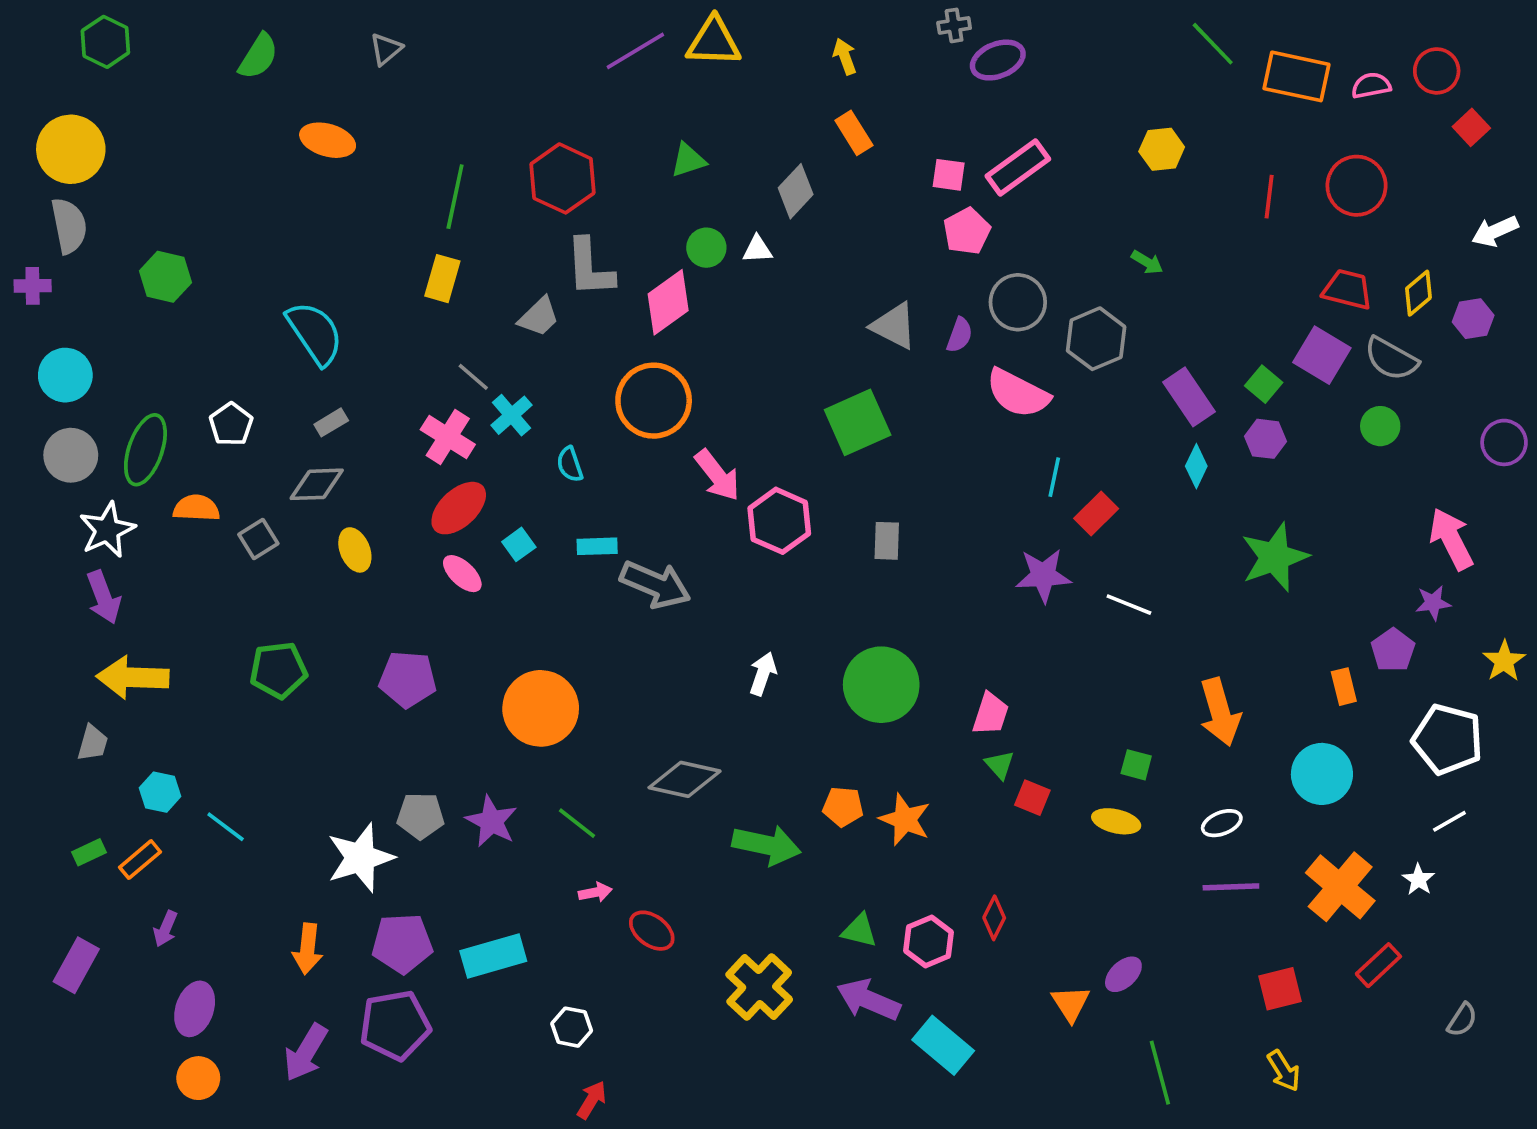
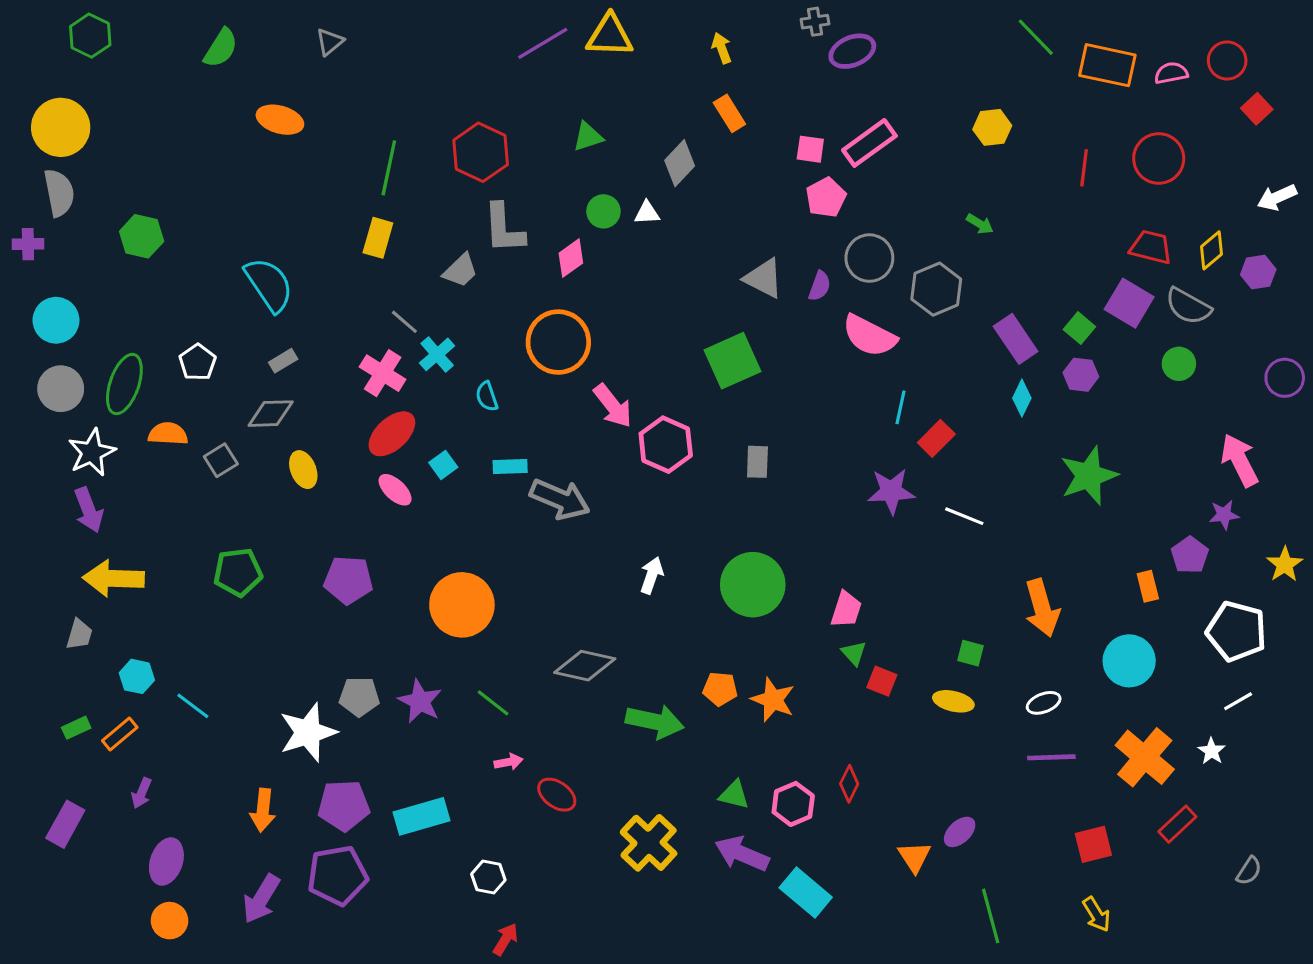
pink diamond: (668, 302) -> (571, 258), size x0.7

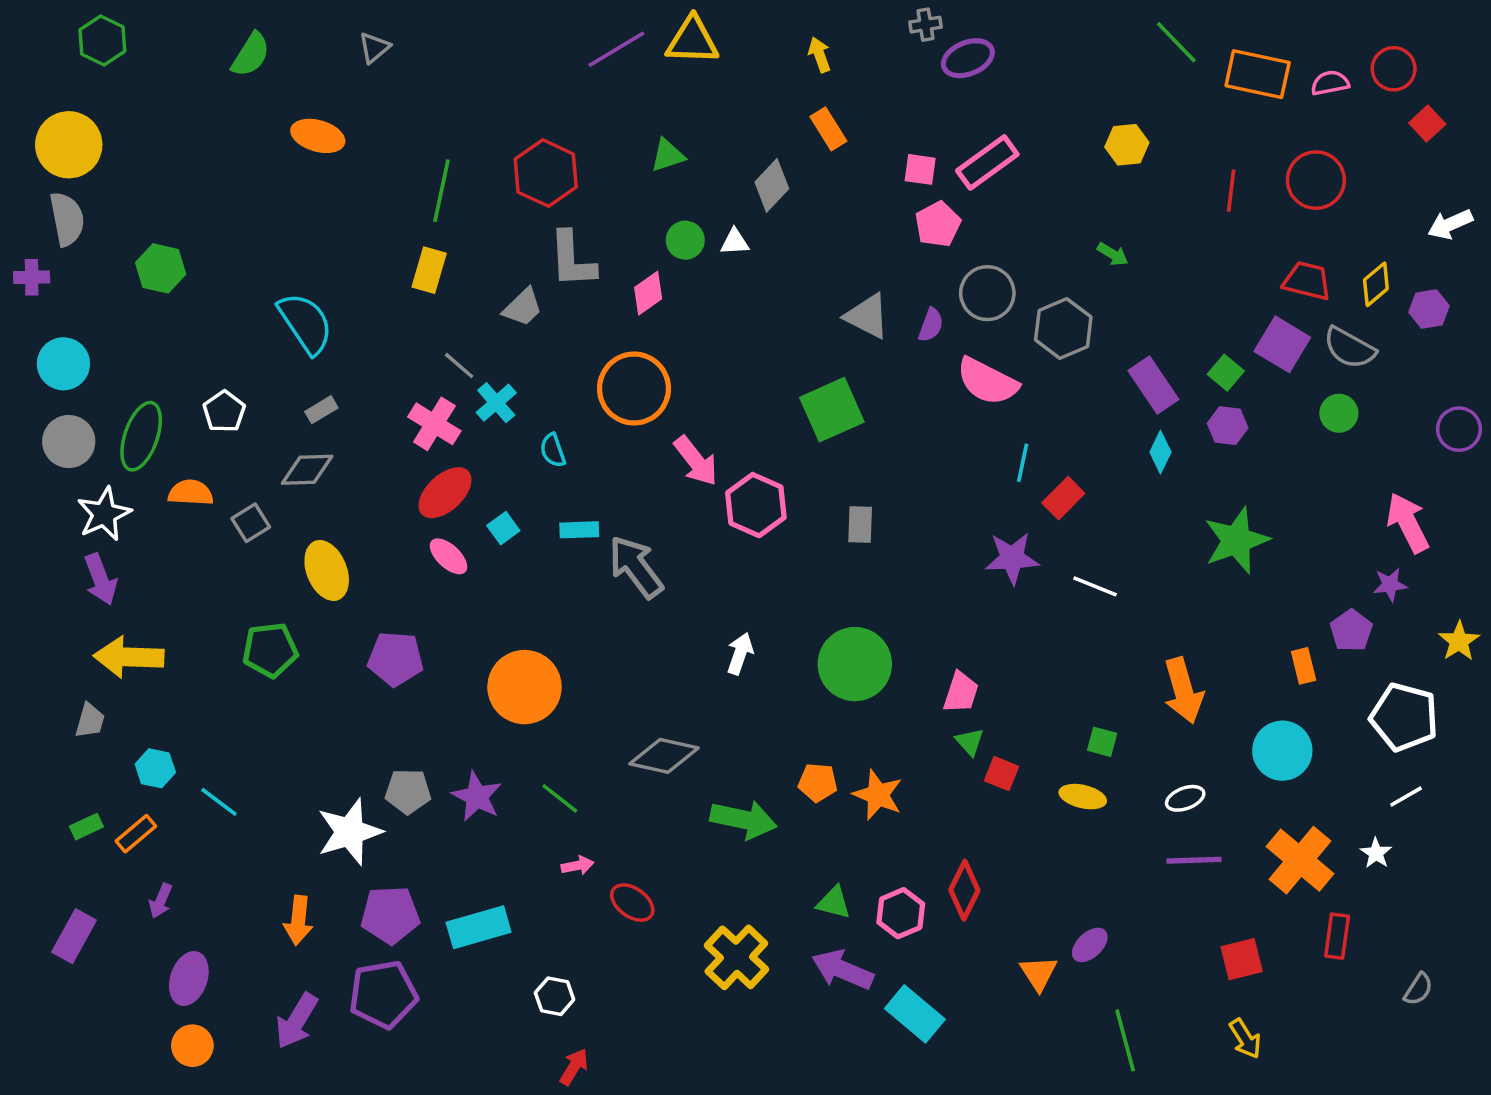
yellow ellipse: (303, 470) -> (327, 570), moved, size x1.4
gray arrow: (560, 499) -> (636, 567), turned -150
red diamond: (849, 784) -> (964, 890), size x1.4
red rectangle: (1177, 824) -> (1337, 936), turned -39

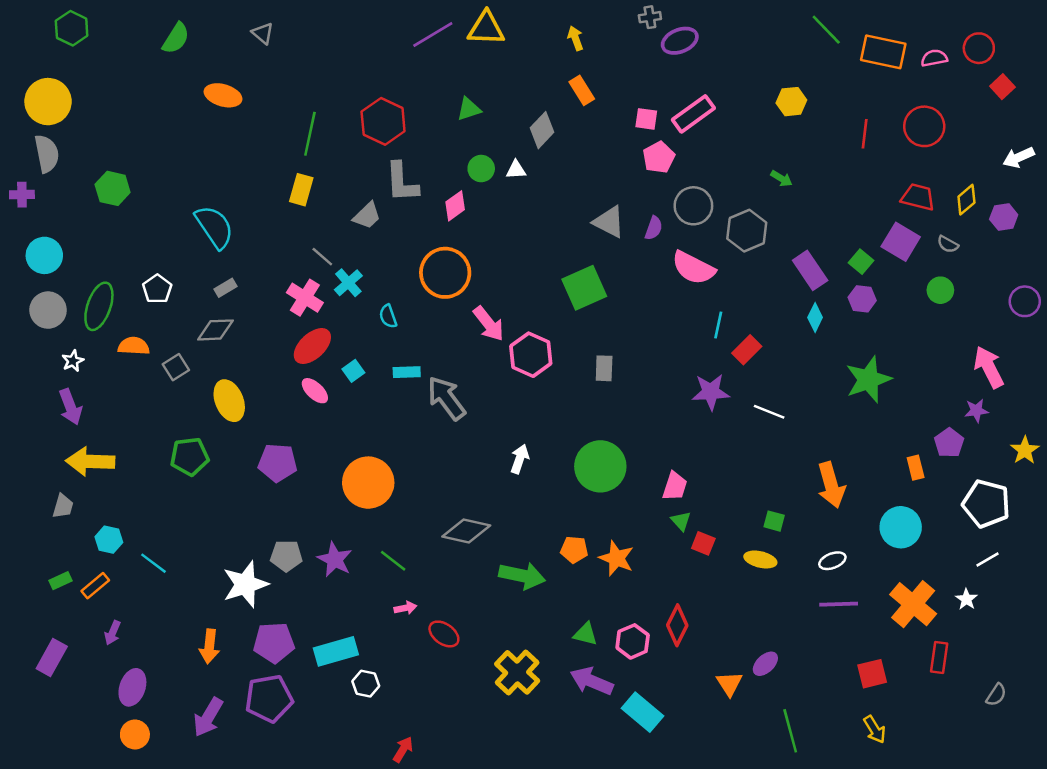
gray triangle: (374, 48) -> (263, 33), turned -40
gray semicircle: (1349, 348) -> (948, 244), size x0.6
white star: (104, 514) -> (73, 361), size x0.6
white hexagon: (555, 996) -> (366, 684), moved

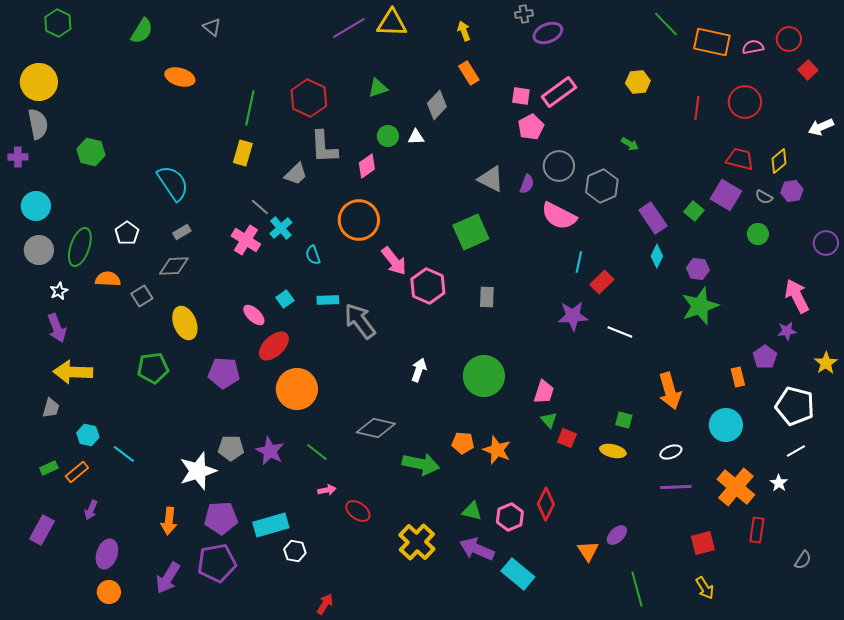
purple hexagon: (1004, 217) -> (792, 191), moved
purple hexagon: (862, 299) -> (698, 269), moved
red ellipse: (312, 346) -> (274, 346), moved

